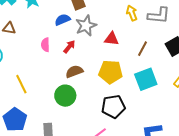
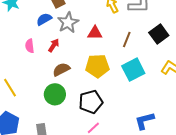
black pentagon: (113, 106) -> (91, 102), moved

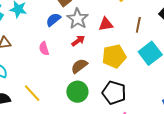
red arrow: (54, 45) -> (78, 41), moved, turned 32
black pentagon: (91, 102) -> (114, 93), turned -30

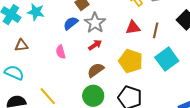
red triangle: (106, 24) -> (133, 27), moved
yellow pentagon: (114, 56) -> (131, 61), turned 30

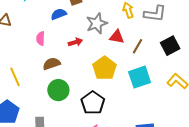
gray star: (95, 23) -> (97, 23), moved
brown semicircle: (96, 70) -> (52, 64), moved

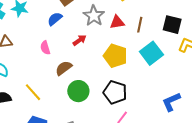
black square: (170, 46) -> (172, 25), moved, turned -30

